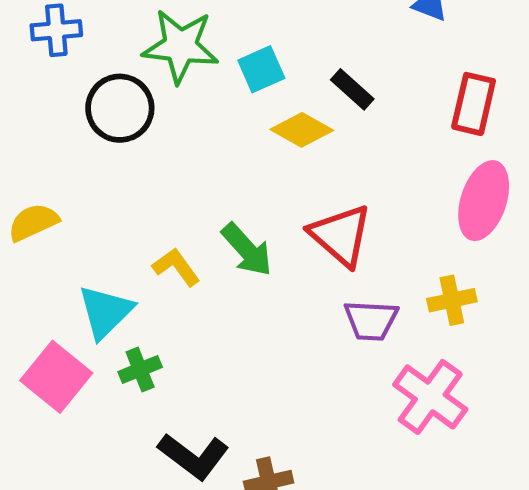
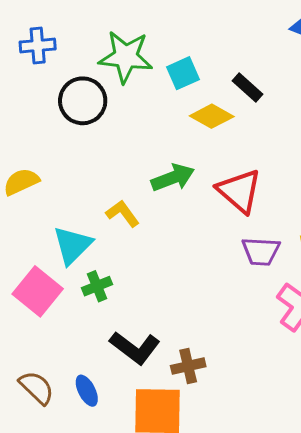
green arrow: (247, 250) -> (173, 178), moved, turned -69

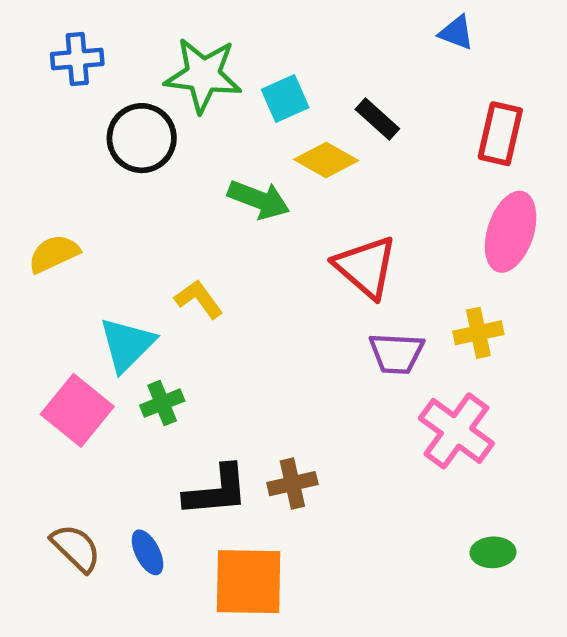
green arrow: (173, 178) -> (259, 200), moved, turned 42
black L-shape: (135, 348) -> (216, 491), turned -42
brown cross: (188, 366) -> (292, 484), moved

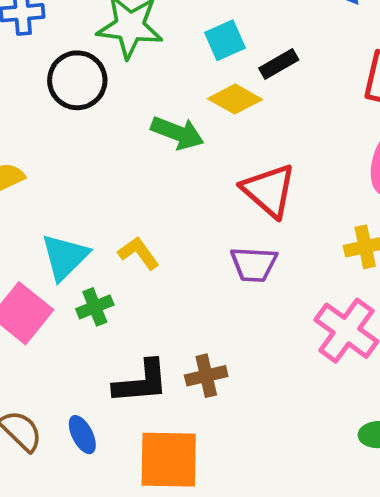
cyan square: (285, 99) -> (225, 40), moved
black rectangle: (377, 119) -> (279, 64), turned -72
yellow L-shape: (199, 299) -> (139, 253), moved
purple trapezoid: (396, 353) -> (254, 264), moved

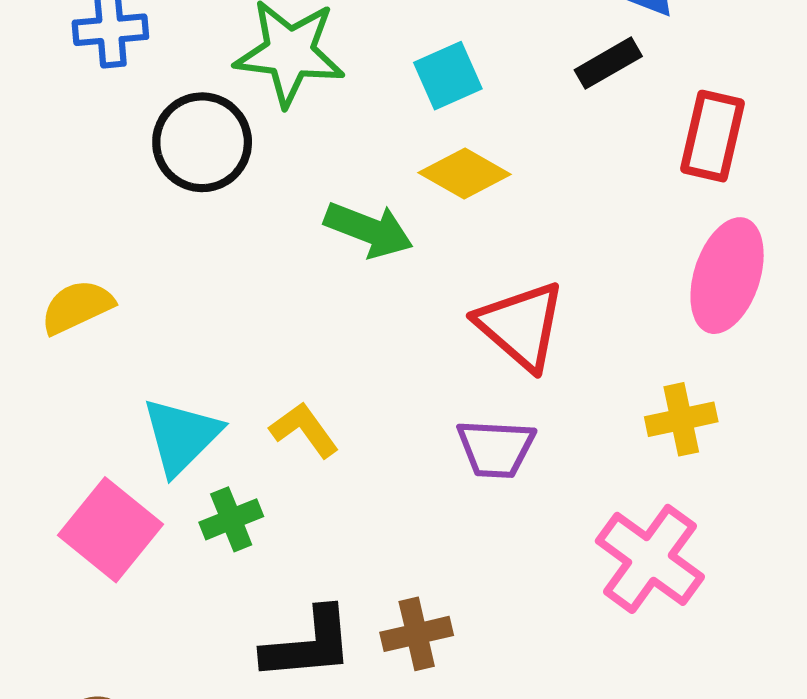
black rectangle: (279, 64) -> (608, 63), moved

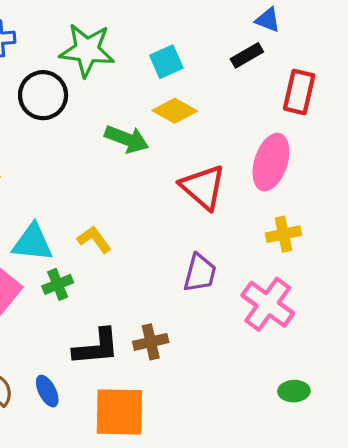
pink ellipse: (727, 276) -> (271, 162), moved
cyan triangle: (181, 436) -> (33, 243), turned 51
purple trapezoid: (496, 448) -> (200, 273), moved, turned -78

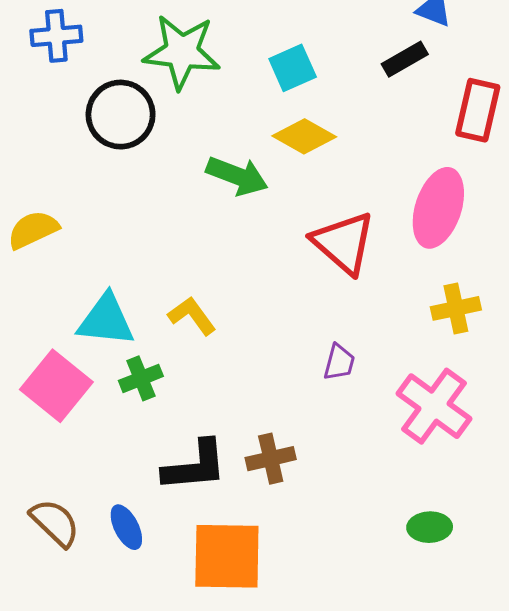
purple trapezoid: (200, 273) -> (339, 362), size x0.7
green ellipse: (294, 391) -> (430, 527), moved

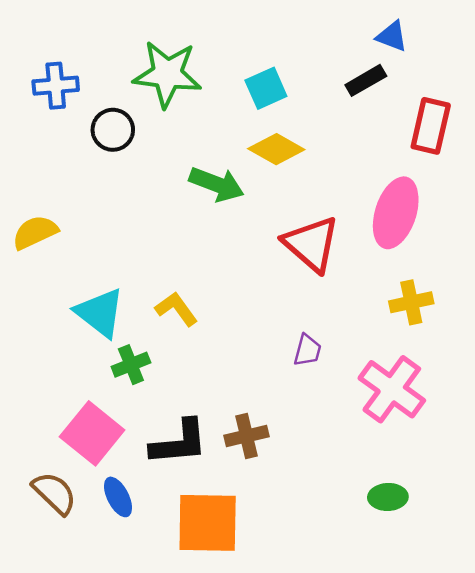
blue cross: (56, 36) -> (56, 86), moved
black circle: (121, 115) -> (113, 130), size x0.7
cyan triangle: (106, 320) -> (100, 313), turned 32
pink square: (56, 386) -> (92, 433), moved

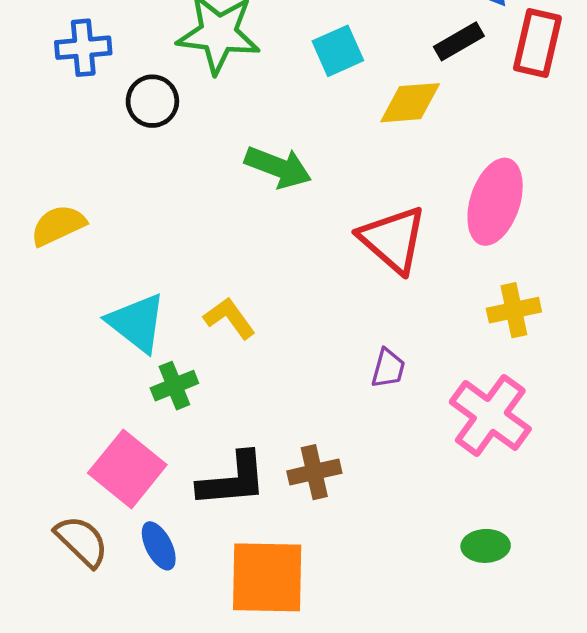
red rectangle: (431, 126) -> (537, 43), moved
yellow diamond: (276, 149) -> (410, 103), moved, turned -34

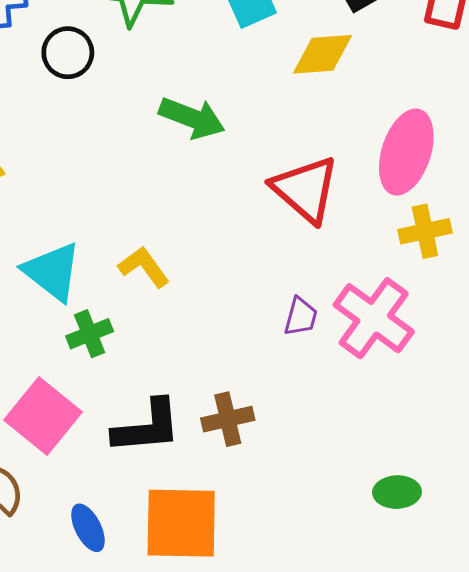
yellow cross: (514, 310) -> (425, 231), moved
pink cross: (490, 415) -> (374, 318), moved
blue ellipse: (159, 546) -> (88, 528), moved

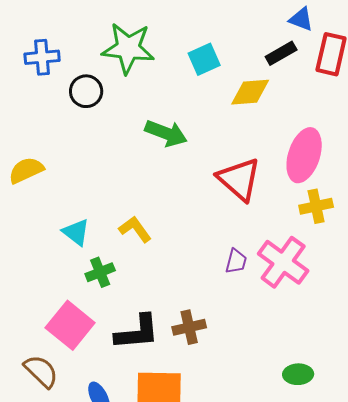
cyan triangle: (52, 272) -> (76, 232), size x0.7

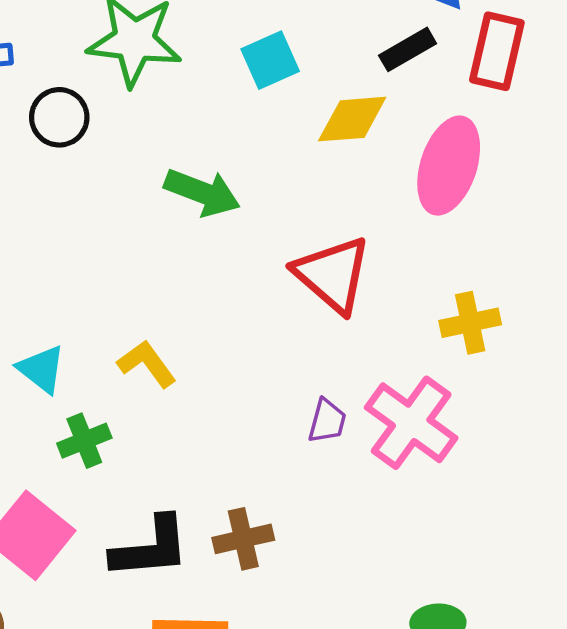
pink ellipse: (304, 155) -> (449, 166), moved

